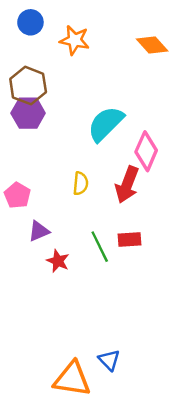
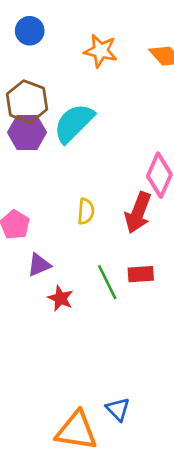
orange star: (75, 40) -> (101, 51), moved
cyan semicircle: (106, 124) -> (74, 123), moved

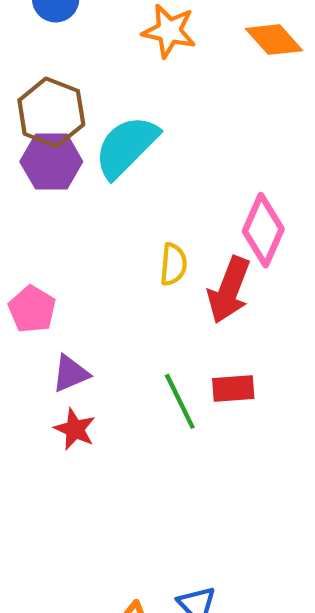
yellow semicircle: (86, 211) -> (173, 264), moved
red star: (60, 298) -> (75, 429), moved

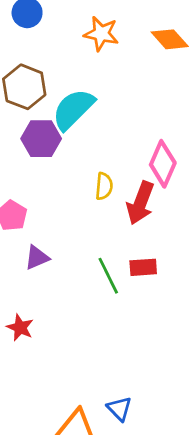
purple hexagon: (51, 162) -> (41, 139), moved
red star: (75, 429) -> (20, 328), moved

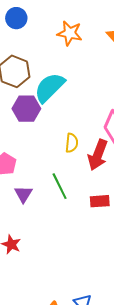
purple triangle: (37, 258) -> (23, 194), turned -36
green line: (108, 276) -> (60, 186), moved

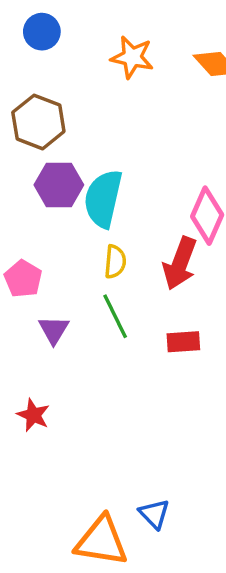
cyan semicircle: (50, 87) -> (103, 199), moved, turned -32
yellow semicircle: (72, 143) -> (115, 262), moved

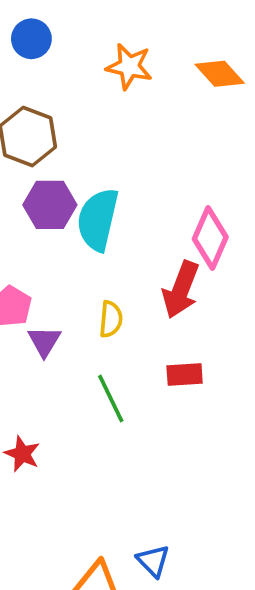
yellow semicircle: (115, 262) -> (111, 319), moved
green line: (115, 316) -> (111, 398), moved
purple triangle: (54, 330) -> (44, 341), moved

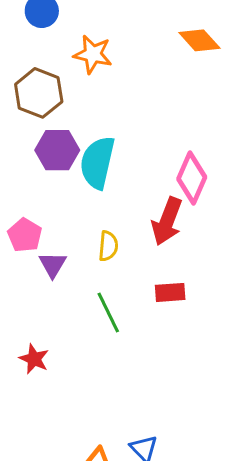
orange star: (129, 66) -> (93, 54), moved

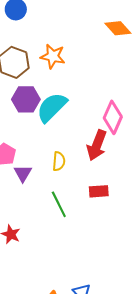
orange star: (93, 54) -> (53, 56), moved
cyan semicircle: (97, 163) -> (52, 107), turned 32

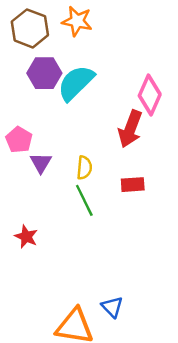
yellow semicircle: (59, 161) -> (84, 168), moved

